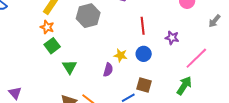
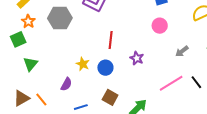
orange star: (47, 27) -> (28, 21), moved
pink line: (196, 58) -> (171, 83), moved
purple semicircle: (108, 70) -> (66, 84), moved
brown square: (144, 85) -> (110, 97), moved

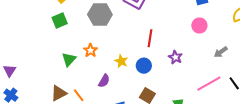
orange star: (28, 21) -> (90, 50), moved
green square: (18, 39) -> (60, 21), moved

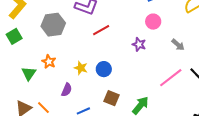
red line: (150, 38) -> (101, 30), moved, turned 60
gray arrow: (221, 52) -> (178, 45), turned -96
purple star: (175, 57) -> (139, 44), moved

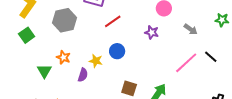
blue circle: (104, 69) -> (117, 51), moved
purple semicircle: (67, 90) -> (83, 75), moved

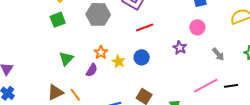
orange star: (63, 57) -> (101, 52), moved
black line: (211, 57) -> (231, 86), turned -64
purple semicircle: (83, 75) -> (92, 70), moved

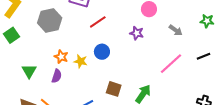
black line: (231, 86) -> (204, 56), moved

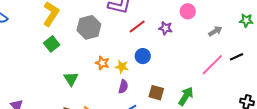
gray arrow: (176, 30) -> (215, 31), turned -64
purple star: (137, 33) -> (166, 28), moved
black line: (204, 56) -> (237, 57), moved
purple semicircle: (57, 76) -> (123, 87), moved

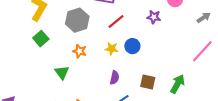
red line: (137, 27) -> (116, 22), moved
orange star: (102, 63) -> (80, 51), moved
yellow star: (122, 67) -> (112, 49), moved

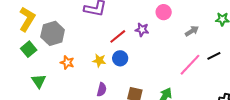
gray hexagon: (77, 20) -> (53, 33), moved
red line: (116, 22) -> (118, 36), moved
green triangle: (62, 72) -> (39, 81), moved

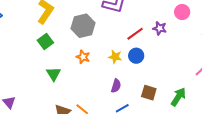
gray hexagon: (53, 33) -> (83, 26), moved

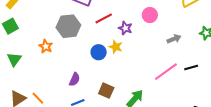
gray hexagon: (83, 26) -> (68, 26), moved
red line: (135, 34) -> (104, 18), moved
yellow star: (115, 57) -> (116, 47), moved

